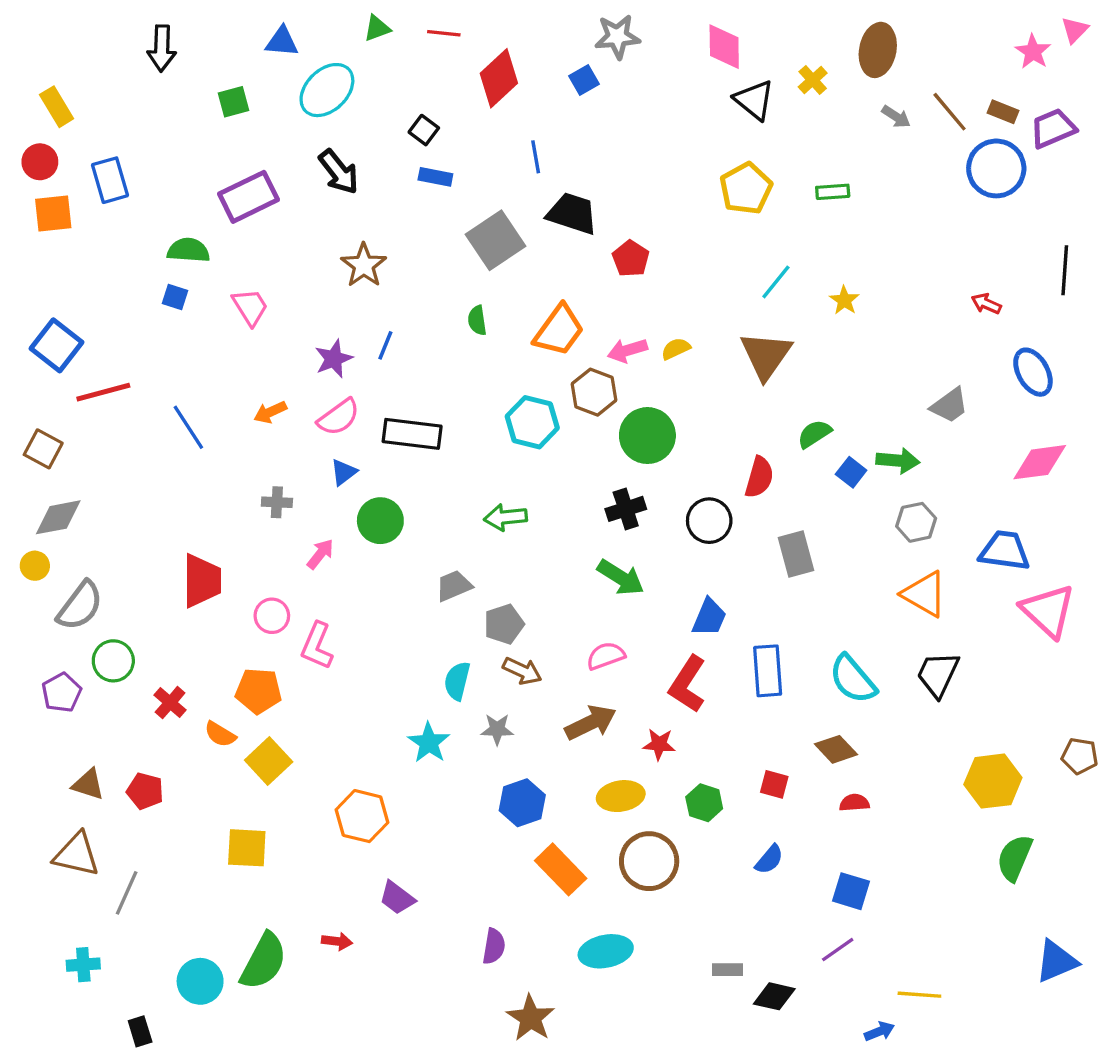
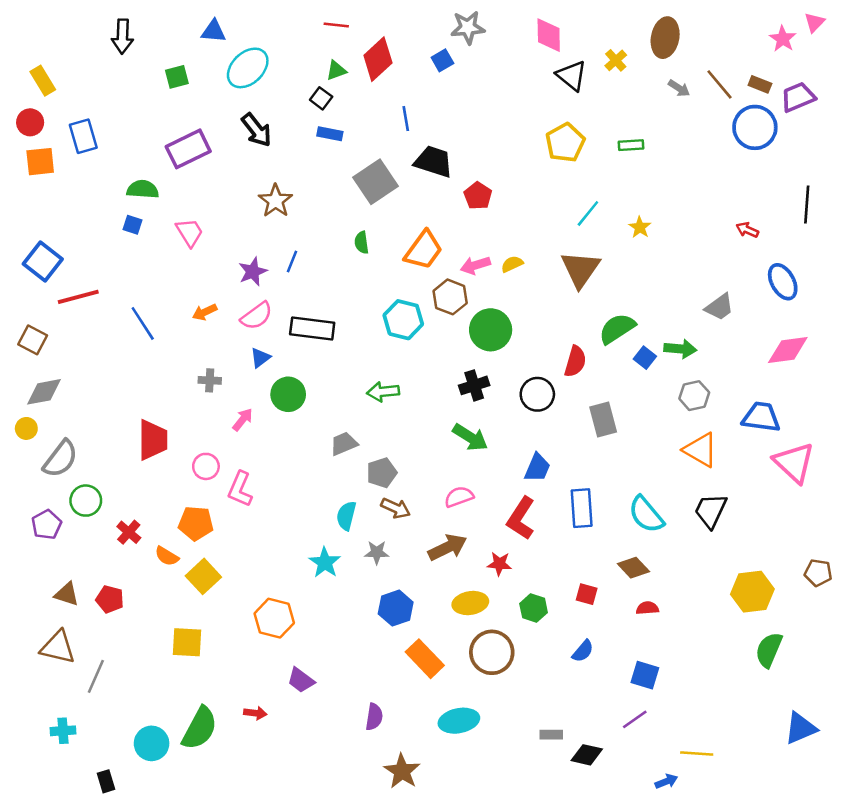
green triangle: (377, 28) -> (336, 70), moved
green semicircle: (814, 434) -> (617, 329), size x1.4

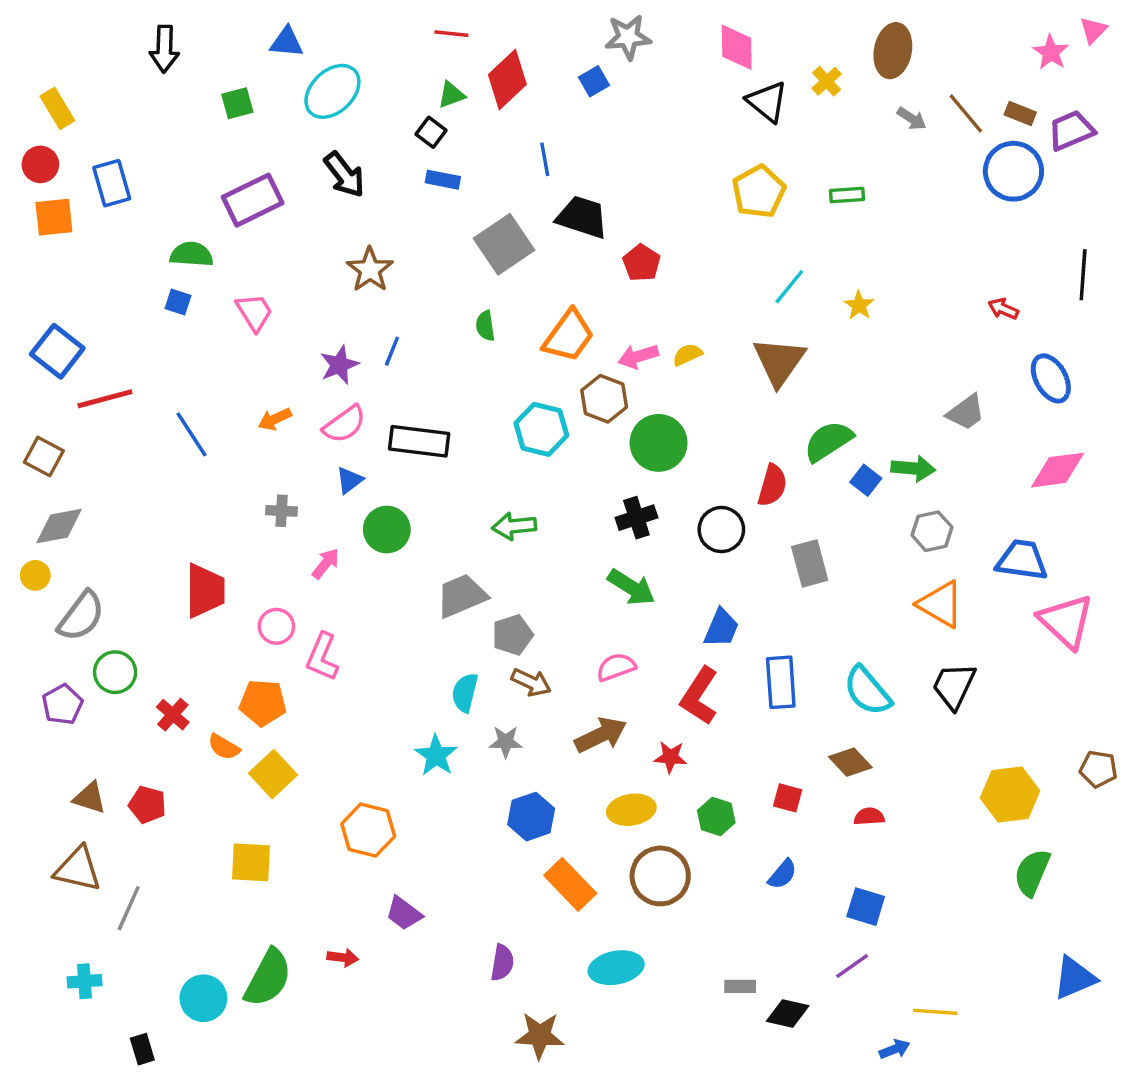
gray trapezoid: (344, 444) -> (462, 596), size x1.4
brown star: (402, 771) -> (540, 1036), turned -30

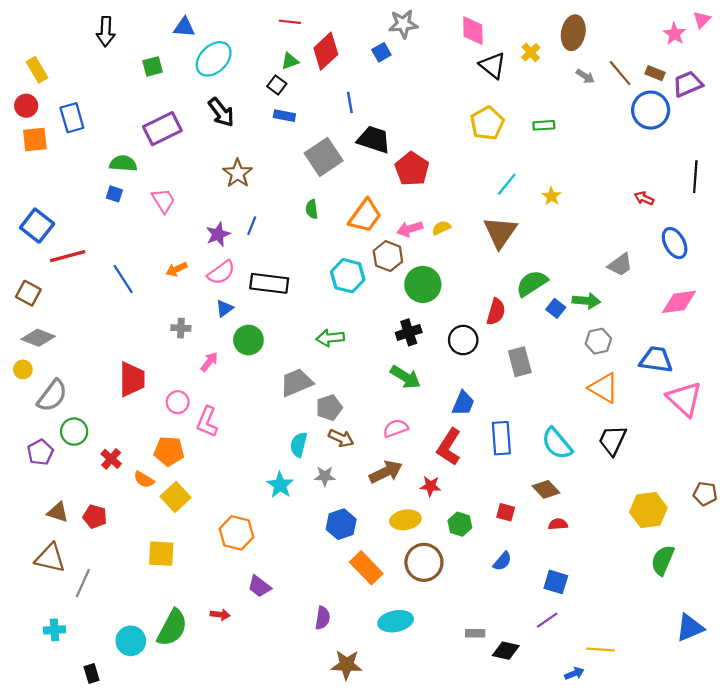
red pentagon: (642, 263) -> (412, 169), size x1.4
gray diamond: (59, 526) -> (38, 338), turned 32

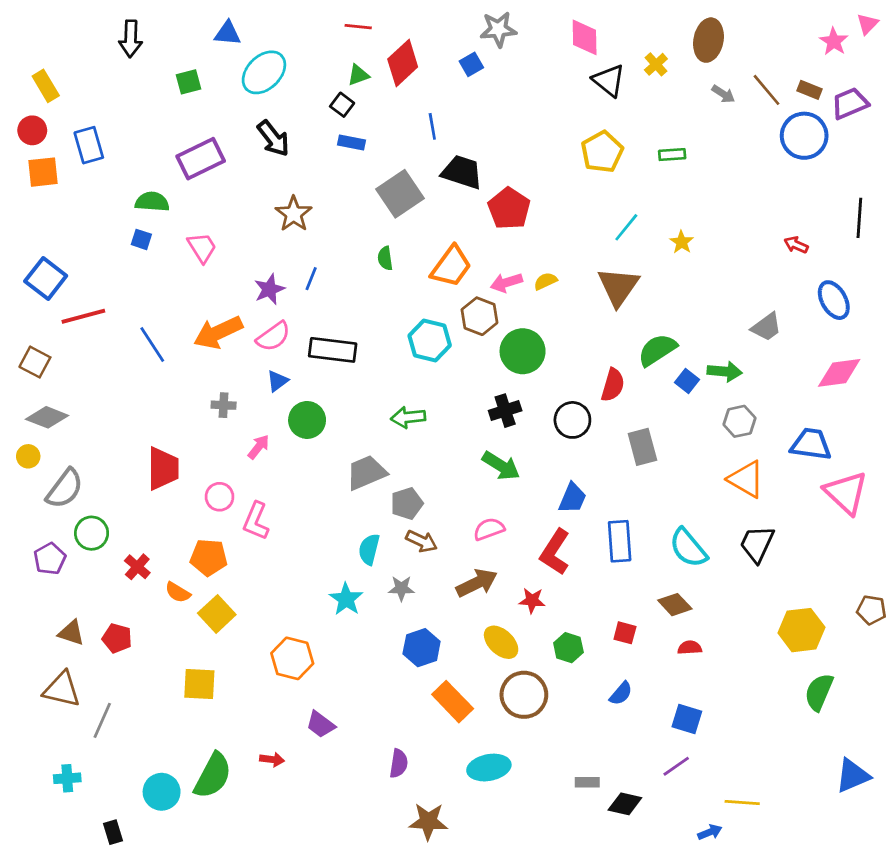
orange arrow: (177, 269) -> (218, 332), size x1.8
yellow ellipse: (405, 520) -> (501, 642), turned 52

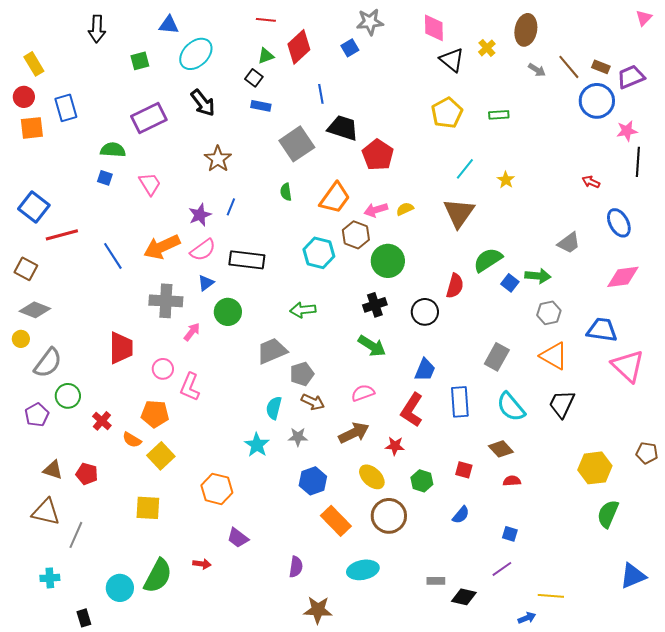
pink star: (834, 41) -> (627, 131), moved, turned 30
gray cross: (224, 405) -> (166, 301), size x1.8
gray rectangle: (642, 447) -> (497, 357), moved, turned 44
blue square: (687, 719) -> (510, 534), size x0.7

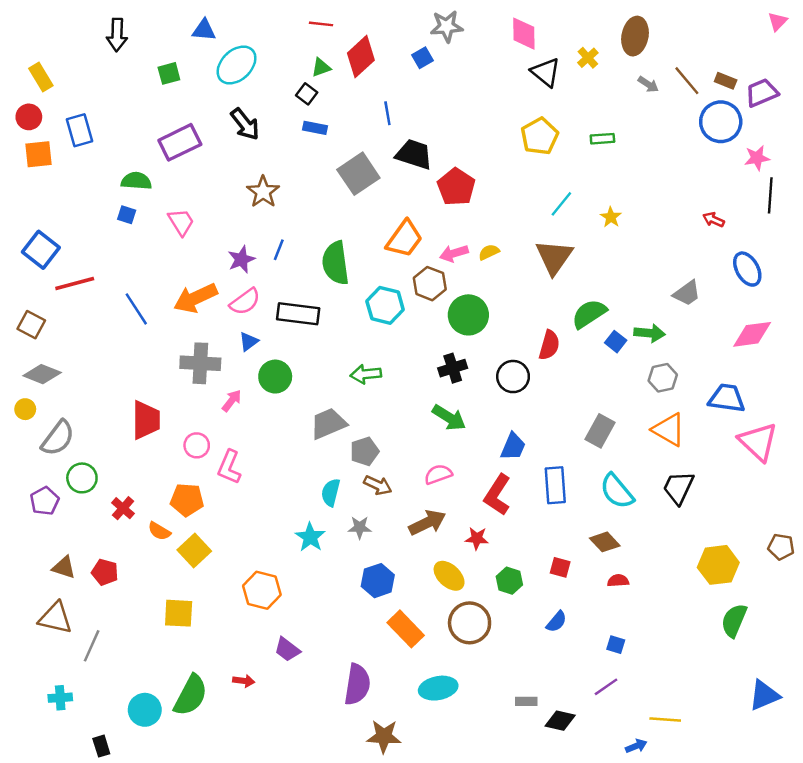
green semicircle: (286, 192) -> (336, 263), moved, size x2.0
purple semicircle: (296, 567) -> (357, 684), size x1.6

